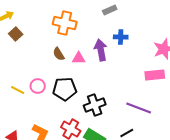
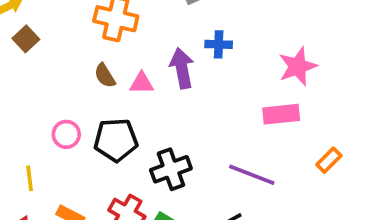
yellow line: (18, 90) -> (30, 178), moved, turned 56

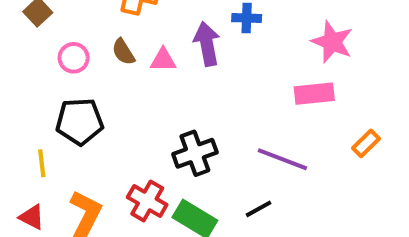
pink star: (298, 66) -> (332, 42), turned -30
pink circle: (66, 134) -> (74, 58), moved
black pentagon: (116, 140) -> (80, 121), moved

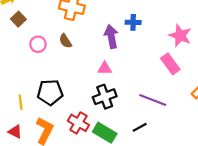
pink triangle: (163, 60) -> (105, 68), moved
pink rectangle: (314, 94) -> (170, 64), turned 60
black pentagon: (80, 121) -> (50, 92), moved

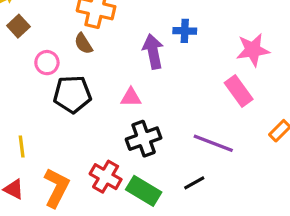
pink star: (180, 35) -> (253, 50), turned -30
brown semicircle: (65, 41) -> (83, 44), moved
pink triangle: (105, 68) -> (131, 97), moved
black pentagon: (50, 92) -> (72, 94), moved

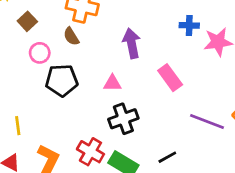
brown square: (18, 26) -> (27, 21), moved
blue cross: (185, 31) -> (189, 25), moved
pink rectangle: (239, 91) -> (170, 78), moved
purple line: (213, 143) -> (207, 122), moved

